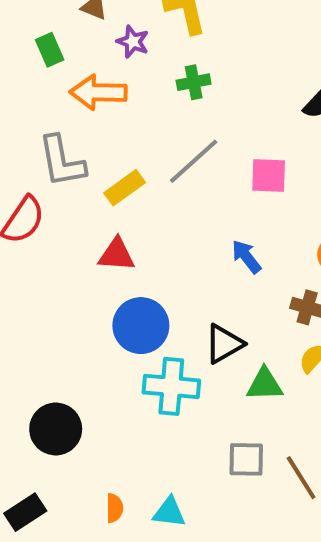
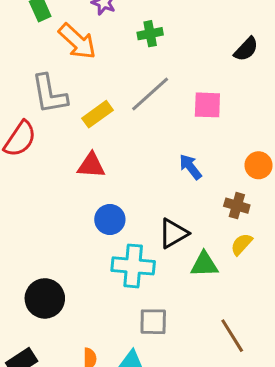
orange arrow: (98, 92) -> (77, 41), turned -138
blue circle: (141, 326) -> (110, 219), size x0.7
gray square: (246, 459) -> (153, 322), moved

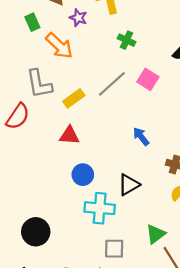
green cross: (150, 34) -> (127, 40), moved, turned 36
pink square: (207, 105) -> (148, 79), moved, turned 30
green triangle: (204, 264) -> (156, 234), moved, turned -35

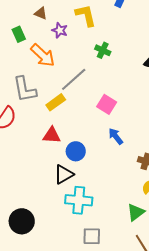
pink square: (148, 79) -> (107, 104), moved
gray line: (112, 84) -> (74, 79), moved
blue circle: (83, 175) -> (76, 151), moved
black triangle: (129, 185) -> (64, 174), moved
green triangle: (156, 234) -> (136, 212), moved

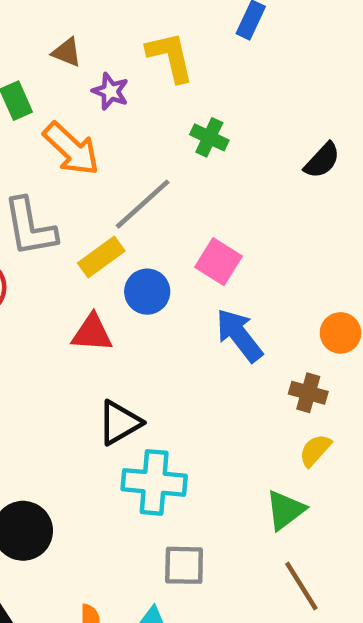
blue arrow: (116, 136) -> (239, 335), size x1.4
blue circle: (76, 151) -> (147, 292), moved

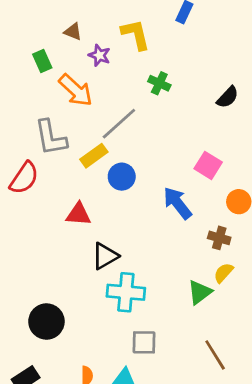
pink square: (219, 262) -> (208, 165), moved
red triangle: (92, 333) -> (79, 214), moved
green triangle: (285, 510) -> (200, 292), moved

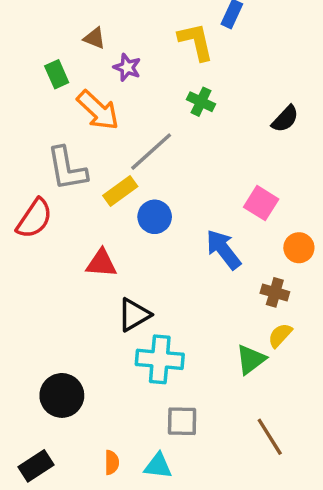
yellow L-shape: (136, 34) -> (196, 42), moved

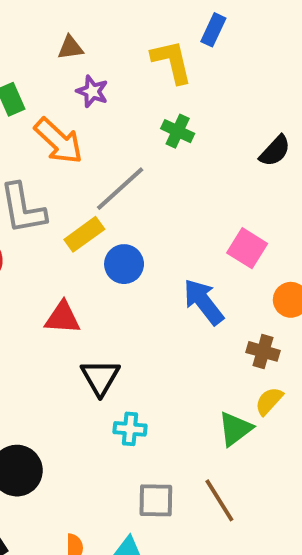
brown triangle: (94, 38) -> (70, 48), moved, turned -30
black triangle: (134, 315) -> (100, 377), turned -30
cyan cross: (160, 359) -> (130, 429), size x0.6
brown line: (270, 437) -> (219, 500), moved

